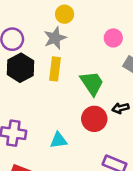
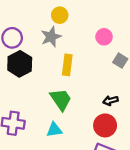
yellow rectangle: (55, 69) -> (67, 65), moved
green trapezoid: (92, 83) -> (61, 99), moved
red circle: (94, 119) -> (105, 125), moved

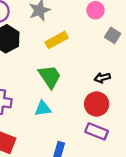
yellow rectangle: (67, 65) -> (57, 40), turned 54

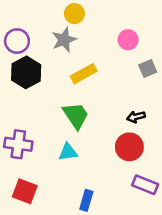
gray square: (113, 35) -> (148, 68), turned 35
purple rectangle: (97, 131) -> (145, 185), moved

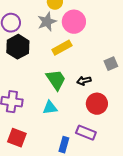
pink circle: (128, 40) -> (74, 22), moved, size x1.5
gray square: (148, 68) -> (111, 64), moved
black arrow: (136, 117) -> (84, 81), moved
purple rectangle: (145, 185) -> (86, 133), moved

